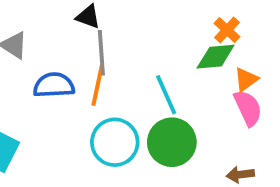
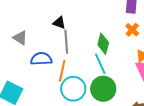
green diamond: (216, 57) -> (103, 44), moved, turned -70
orange line: (98, 85) -> (62, 71), moved

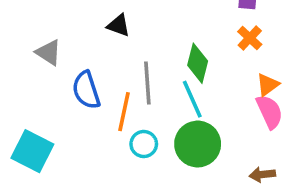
gray line: (66, 42) -> (147, 83), moved
blue semicircle: (41, 59) -> (86, 90), turned -105
cyan circle: (73, 89) -> (144, 144), size x0.6

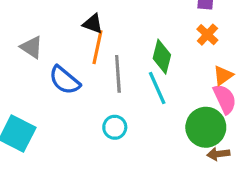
blue semicircle: (86, 90) -> (65, 80), turned -32
orange line: (124, 112) -> (98, 47), moved
green circle: (198, 144) -> (206, 127), moved

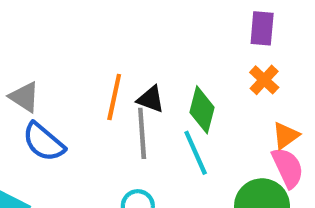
black triangle: (93, 24) -> (151, 99), moved
blue semicircle: (65, 80) -> (44, 142), moved

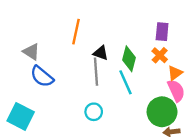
purple rectangle: (262, 28) -> (162, 32), moved
orange cross: (264, 80) -> (160, 55), moved
orange line: (114, 97) -> (76, 32), moved

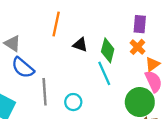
gray line: (96, 72) -> (45, 92), moved

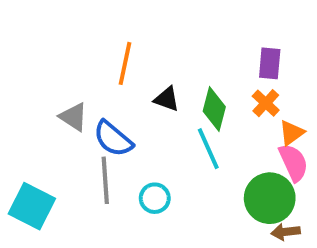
gray triangle: (12, 44) -> (74, 117), moved
blue semicircle: (23, 68) -> (113, 139), moved

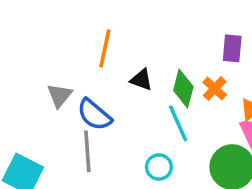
orange cross: (266, 103) -> (215, 88), moved
gray triangle: (74, 117) -> (59, 95), turned 36
cyan circle: (155, 198) -> (159, 167), moved

